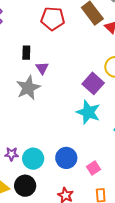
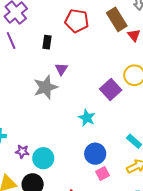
black rectangle: (26, 53) -> (47, 42), moved
cyan star: (88, 112) -> (87, 118), moved, size x0.7
blue circle: (66, 158) -> (95, 154), moved

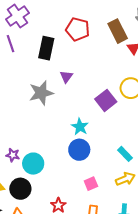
black rectangle: (47, 42) -> (46, 48), size x1.6
purple triangle: (61, 69) -> (66, 77), moved
blue circle: (95, 154) -> (79, 150), moved

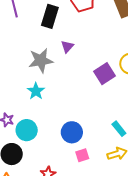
cyan star: (80, 127) -> (36, 91), moved
blue circle: (79, 150) -> (72, 132), moved

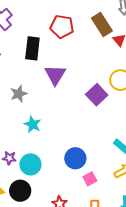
purple triangle: (67, 46) -> (55, 75), size x1.6
gray star: (41, 60) -> (19, 94), moved, size x0.7

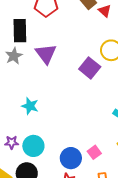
gray star: (19, 94) -> (14, 56), moved
blue circle: (75, 158) -> (71, 158), moved

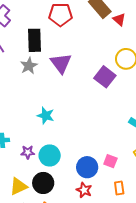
pink square: (94, 152) -> (110, 161), turned -32

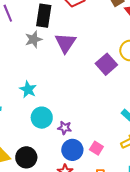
cyan star: (46, 116) -> (28, 89), moved
purple star: (28, 152) -> (65, 128), moved
cyan circle: (50, 155) -> (42, 118), moved

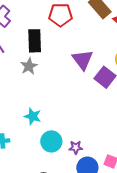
purple triangle: (66, 43) -> (83, 60), moved

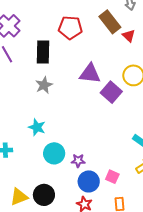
purple triangle: (83, 60) -> (90, 74), turned -50
gray star: (29, 66) -> (44, 85), moved

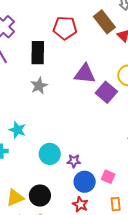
cyan star: (37, 127) -> (17, 130), moved

